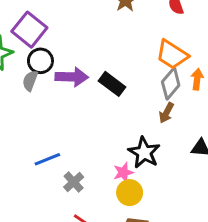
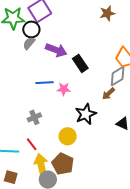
black circle: (40, 61) -> (31, 29), moved
blue line: (47, 159) -> (44, 83), moved
pink star: (123, 172) -> (64, 89), moved

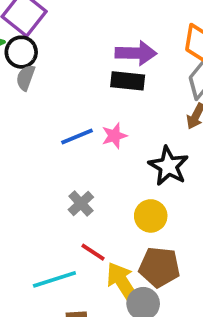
purple arrow: (56, 50) -> (136, 53), moved
black rectangle: (80, 63) -> (128, 81), turned -30

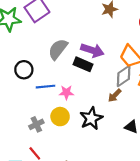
black circle: (21, 52) -> (24, 70), moved
gray semicircle: (26, 78) -> (58, 49), moved, size x1.5
yellow circle: (151, 216) -> (60, 117), moved

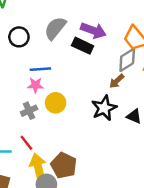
black circle: (24, 70) -> (19, 37), moved
pink star: (66, 92) -> (35, 85), moved
black star: (91, 118) -> (104, 108), moved

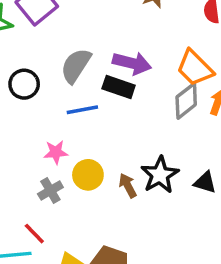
blue line: (40, 69) -> (82, 110), moved
brown arrow: (117, 81) -> (128, 186), moved, turned 112
red line: (26, 143) -> (34, 234), moved

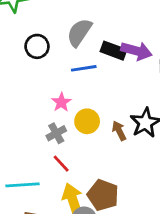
purple arrow: (132, 63) -> (136, 51), moved
pink star: (56, 152) -> (61, 102), turned -30
red line: (34, 234) -> (61, 164), moved

